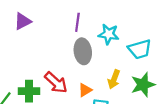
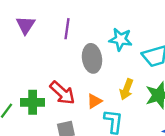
purple triangle: (23, 21) -> (25, 25), turned -30
purple line: (77, 22) -> (67, 29), moved

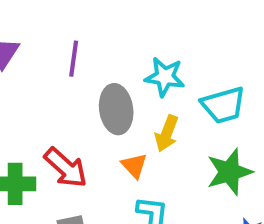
yellow arrow: (126, 89) -> (167, 133), moved
orange triangle: (94, 101) -> (134, 166), moved, turned -42

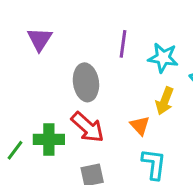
purple line: (74, 59) -> (123, 44), moved
gray ellipse: (116, 109) -> (86, 82), moved

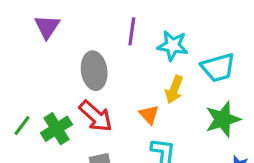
green cross: (49, 139) -> (56, 129), turned -32
green line: (15, 150) -> (22, 126), moved

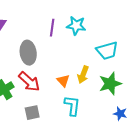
cyan star: (173, 46) -> (76, 26), moved
yellow arrow: (174, 89) -> (83, 75), moved

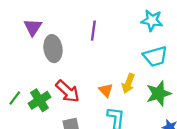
cyan star: (76, 26) -> (152, 20), moved
gray ellipse: (28, 53) -> (53, 49), moved

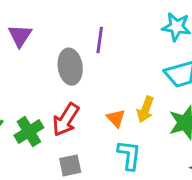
gray ellipse: (53, 49) -> (70, 67), moved
red arrow: (68, 91) -> (66, 120), turned 80

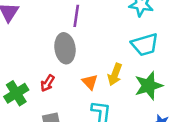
gray ellipse: (70, 67) -> (65, 48), moved
red arrow: (66, 120) -> (48, 83), size x0.6

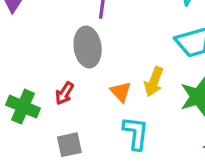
green cross: (16, 93) -> (23, 107), turned -35

